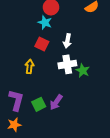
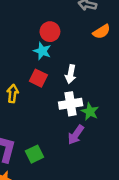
yellow arrow: (30, 66) -> (13, 94), moved
purple arrow: (56, 102) -> (76, 135), moved

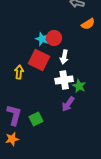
red circle: (50, 32) -> (54, 38), moved
red square: (38, 78) -> (39, 60), size x1.5

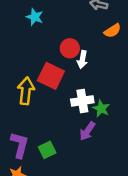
cyan star: (42, 39) -> (35, 17), moved
white arrow: (64, 57) -> (82, 60), moved
yellow arrow: (19, 72) -> (26, 91), size x1.5

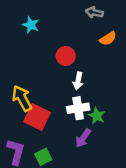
white arrow: (82, 60) -> (78, 81), moved
red square: (51, 76) -> (37, 117), moved
yellow arrow: (26, 91) -> (22, 98), turned -35

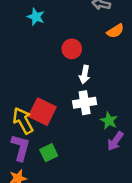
yellow arrow: (22, 98) -> (23, 121), moved
green star: (97, 116) -> (109, 121), moved
purple arrow: (83, 138) -> (115, 141), moved

